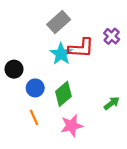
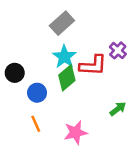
purple cross: (112, 36) -> (118, 50), moved
red L-shape: (81, 48) -> (93, 65), moved
green diamond: (63, 94) -> (67, 78), moved

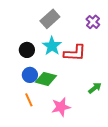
purple cross: (118, 50) -> (93, 22), moved
black circle: (15, 73) -> (27, 50), moved
green diamond: (67, 78) -> (46, 79), moved, turned 55

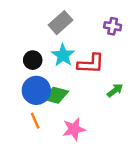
purple cross: (93, 22) -> (113, 26), turned -32
blue circle: (30, 75) -> (36, 90), size x1.5
green arrow: (95, 88) -> (115, 90), moved

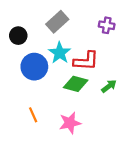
black circle: (33, 60) -> (18, 36), moved
blue circle: (36, 90) -> (34, 67), moved
green diamond: (56, 95) -> (76, 84), moved

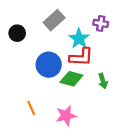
cyan star: (60, 53) -> (79, 39), moved
blue circle: (34, 67) -> (49, 65), moved
green arrow: (109, 86) -> (103, 81), turned 112

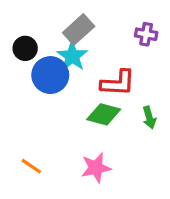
cyan star: (79, 39) -> (72, 56), moved
blue circle: (49, 65) -> (50, 75), moved
orange line: (31, 108) -> (31, 166), moved, turned -32

